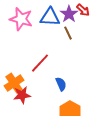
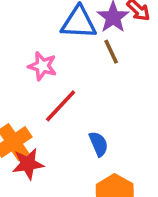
pink star: (21, 19) -> (42, 66), moved, size x0.7

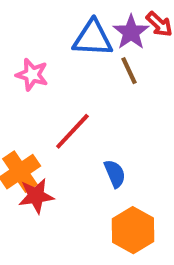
pink star: (42, 66) -> (32, 75), moved

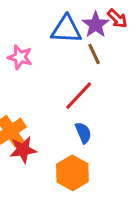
red line: (72, 131) -> (79, 96), moved
orange hexagon: (133, 230) -> (72, 173), moved

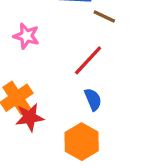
brown line: (94, 54) -> (104, 17), turned -40
pink star: (20, 57) -> (26, 36), moved

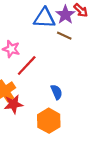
red line: (88, 60) -> (27, 66), moved

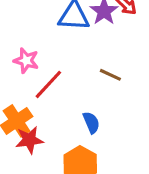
brown line: (64, 36) -> (110, 75), moved

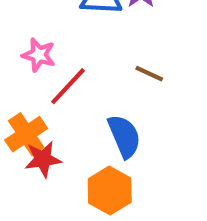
blue semicircle: (91, 123) -> (124, 136), size x1.5

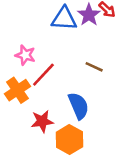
orange cross: (26, 134) -> (17, 90), moved
red star: (43, 159) -> (42, 121), moved

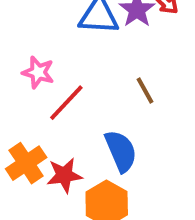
brown line: (94, 67) -> (145, 91), turned 36
orange cross: (17, 90) -> (26, 163), moved

